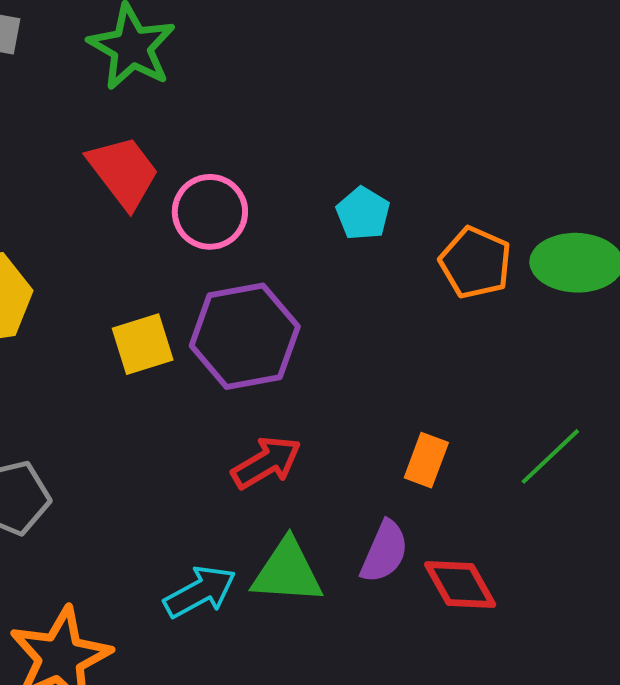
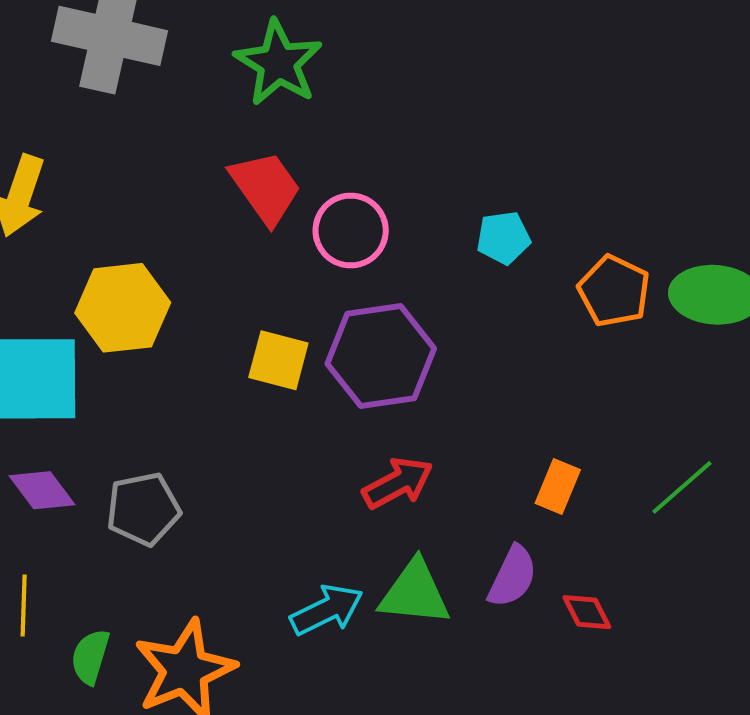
cyan pentagon: (363, 213) -> (503, 238), turned 30
yellow square: (143, 344) -> (278, 360), turned 30
red diamond: (460, 584) -> (587, 612), size x0.7

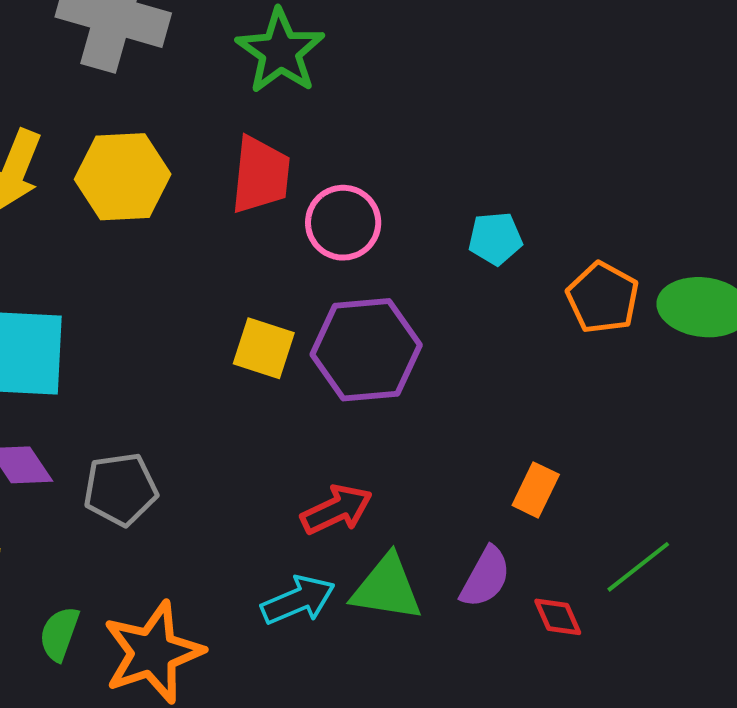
red trapezoid: (266, 187) -> (261, 175), turned 38
yellow hexagon: (123, 308) -> (123, 177), moved
red arrow: (398, 483) -> (337, 510), moved
green line: (682, 487) -> (638, 567), moved

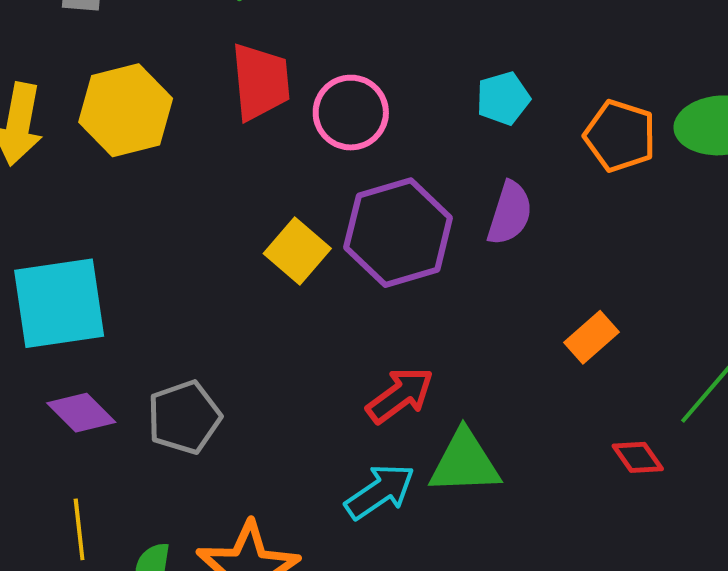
yellow square: (264, 348) -> (297, 251), turned 34
orange rectangle: (536, 490) -> (592, 337), turned 34
purple semicircle: (485, 577) -> (510, 213), moved

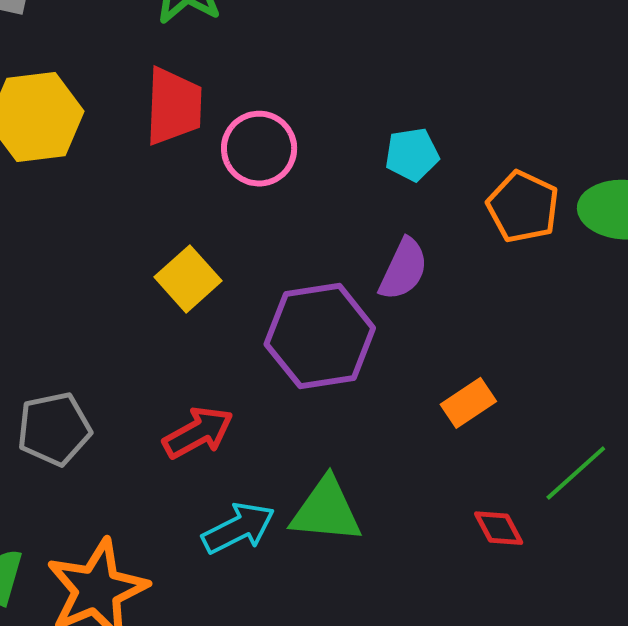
purple hexagon: (398, 233) -> (320, 336), moved
red arrow: (400, 395) -> (198, 432), moved

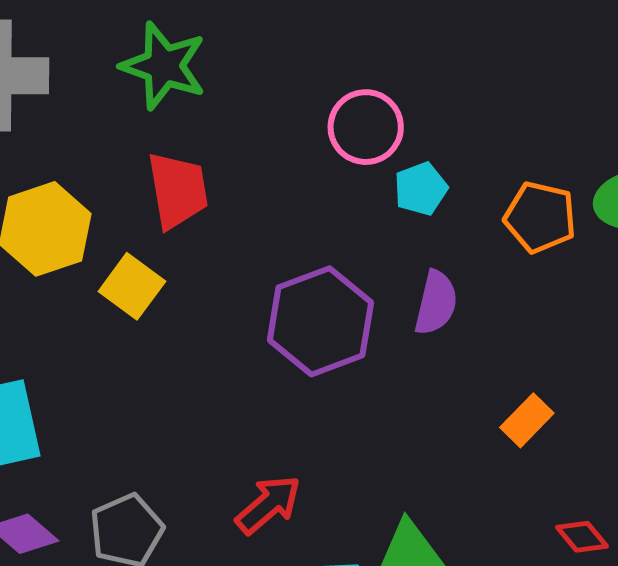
pink circle: (259, 149) -> (366, 127), moved
yellow square: (188, 279) -> (132, 286), moved
purple hexagon: (320, 336) -> (320, 321), moved

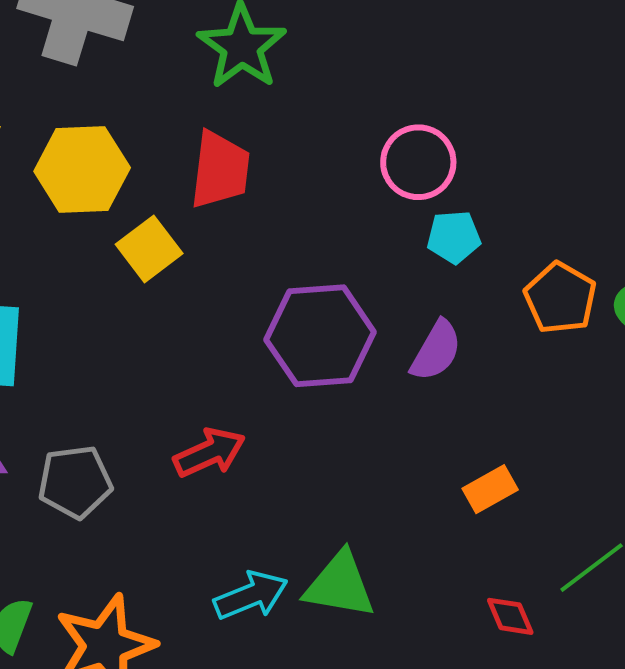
red arrow: (268, 505) -> (209, 453), moved

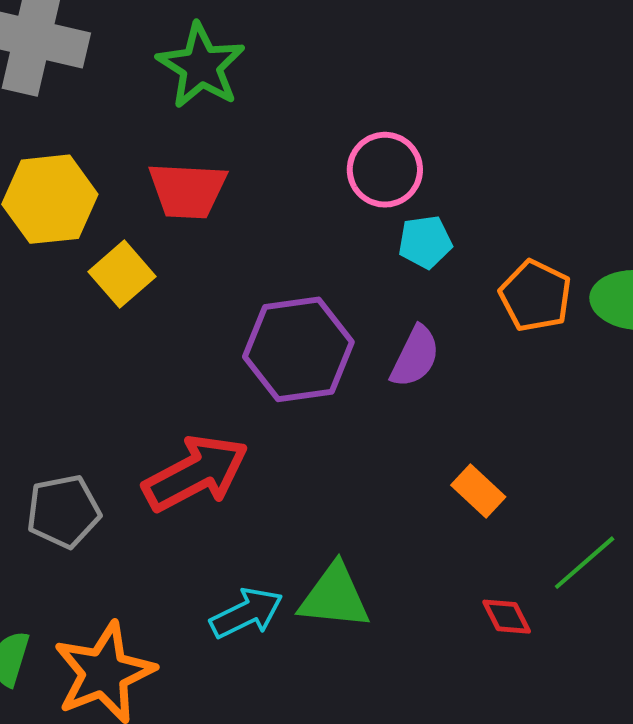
red trapezoid: (220, 170) -> (187, 190), turned 90
red arrow: (209, 453) -> (196, 473), size x1.5
orange rectangle: (490, 489) -> (478, 491), turned 76

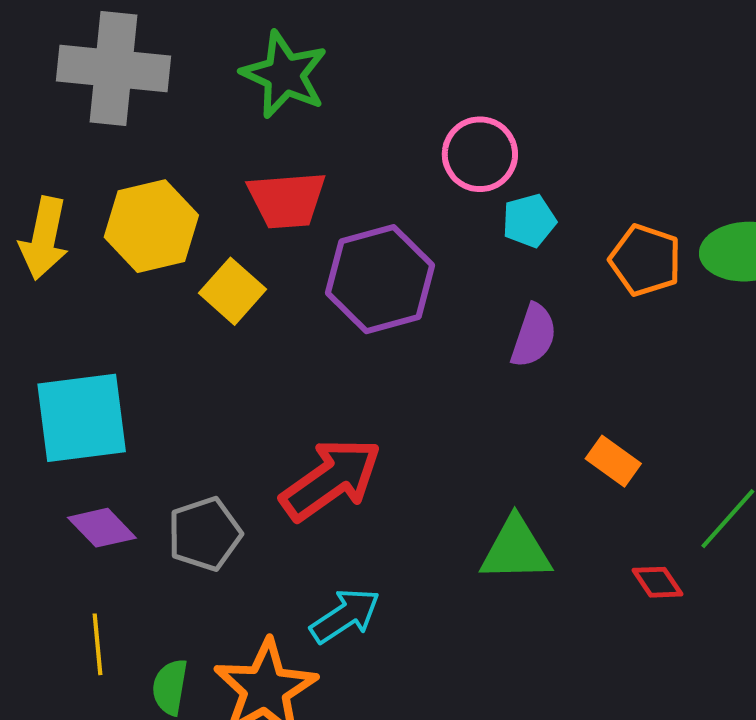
purple hexagon: (298, 349) -> (380, 279), moved
green triangle: (334, 597) -> (516, 550), moved
cyan arrow: (246, 613) -> (345, 616), moved

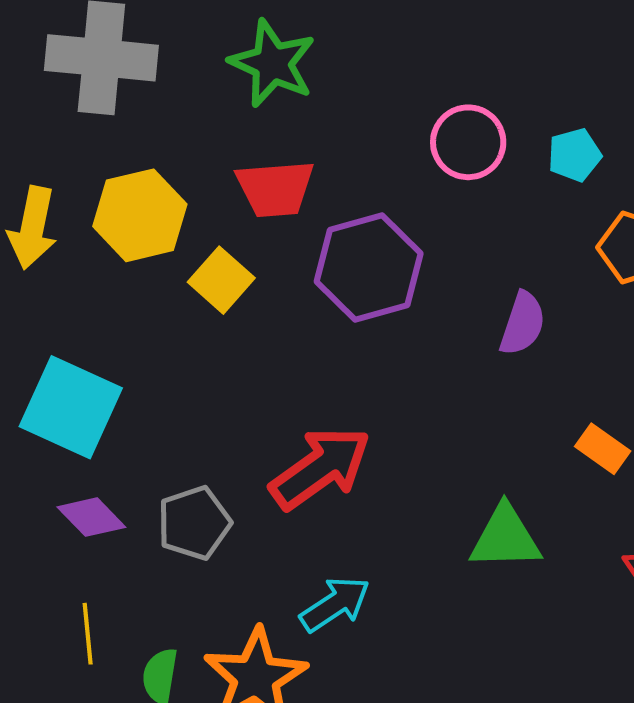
cyan pentagon: (529, 221) -> (574, 155), moved
cyan square: (82, 418) -> (71, 407), turned 32

